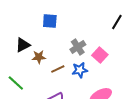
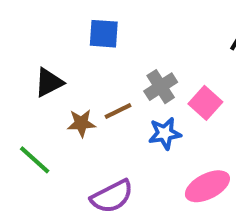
brown star: (39, 57) -> (81, 123), moved
brown line: (58, 69) -> (118, 111), moved

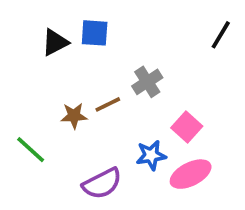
black triangle: (49, 83) -> (55, 42), moved
pink square: (205, 103) -> (187, 127), moved
blue star: (165, 133) -> (151, 155), moved

